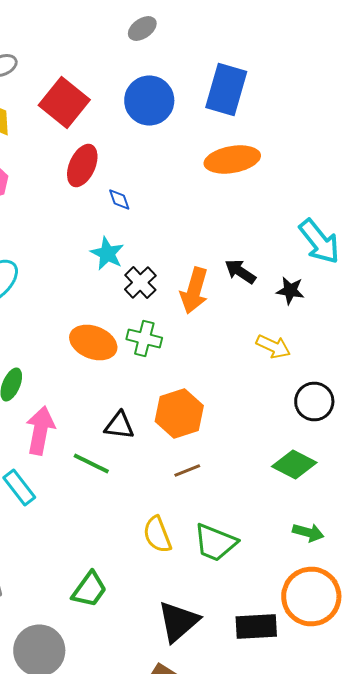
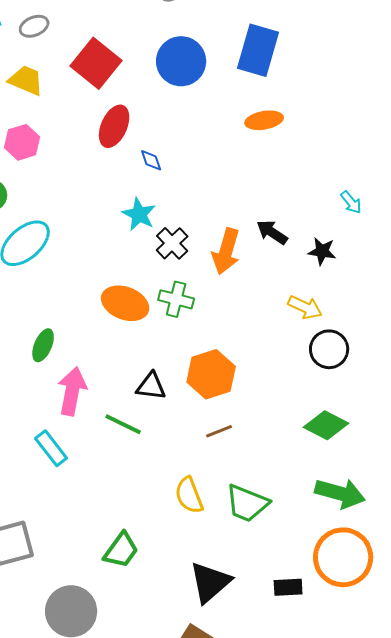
orange ellipse: (232, 160) -> (264, 120), size x0.7
cyan arrow: (319, 242) -> (351, 202), size x0.5
black circle: (314, 402) -> (329, 349), moved
green arrow: (308, 532) -> (340, 493), size x1.6
black rectangle: (256, 626) -> (288, 587), size x0.7

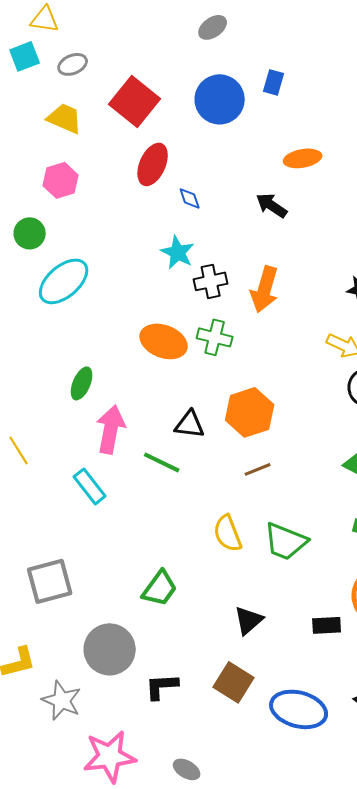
blue rectangle: (258, 50) -> (274, 82), moved, size x0.5
black arrow: (272, 232) -> (272, 205), moved
black cross: (172, 243) -> (211, 281), turned 32
black triangle: (210, 582) -> (249, 620), size x0.7

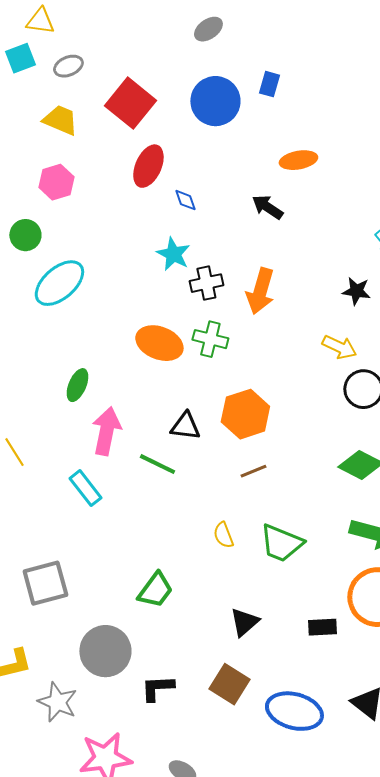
yellow semicircle: (228, 533) -> (223, 535), size x0.7

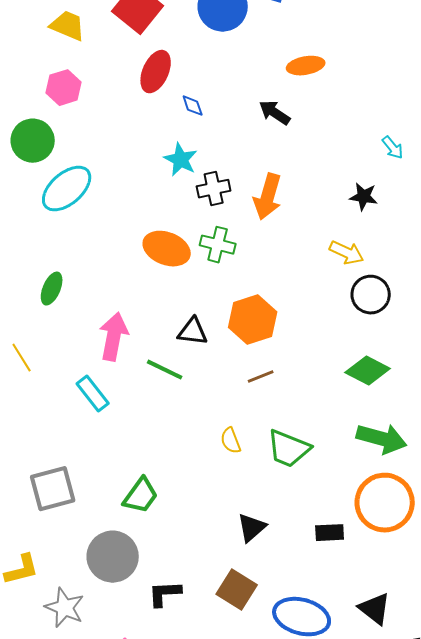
green circle: (25, 235) -> (33, 141), size x1.4
green ellipse: (77, 385) -> (52, 289), moved
green trapezoid: (155, 590) -> (141, 496), moved

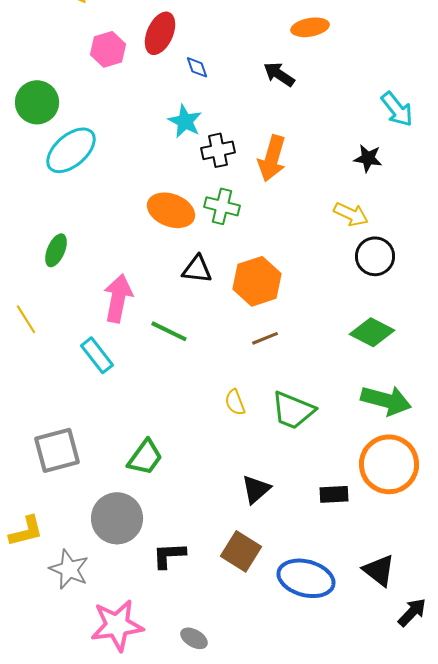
pink hexagon: (64, 88) -> (108, 49), moved
cyan arrow: (393, 148) -> (397, 109), size x1.5
black triangle: (193, 332) -> (197, 269), moved

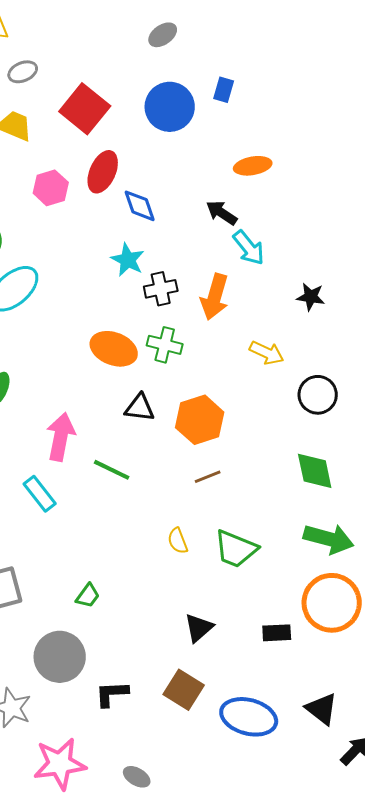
blue diamond: (197, 67) -> (140, 206), size x1.5
cyan arrow: (397, 109) -> (249, 248), moved
yellow arrow: (351, 214) -> (267, 353), moved
green diamond: (372, 332) -> (315, 471), turned 51
green trapezoid: (145, 457) -> (88, 596), size x0.7

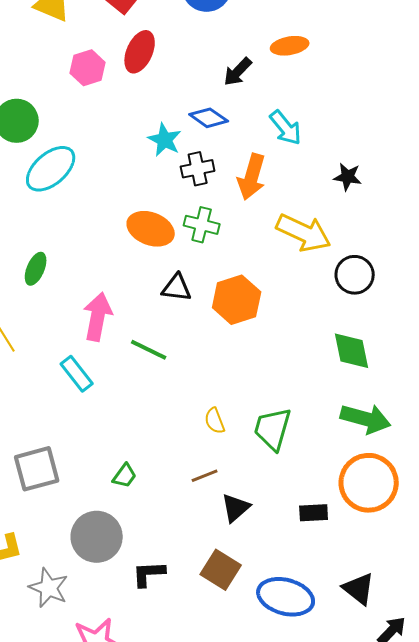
blue diamond: (140, 206) -> (209, 118), moved, turned -36
black arrow: (222, 213) -> (238, 72), moved, turned -80
yellow arrow: (267, 353) -> (304, 233), size x1.6
brown line: (208, 477) -> (205, 476), moved
green trapezoid: (236, 549) -> (273, 429), turned 84

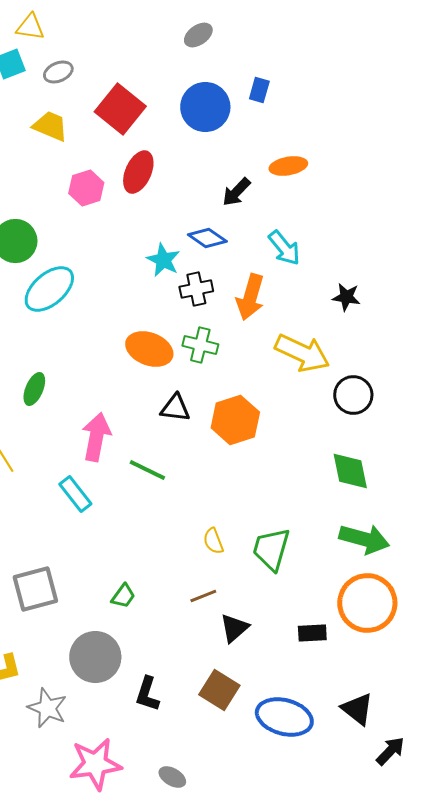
black L-shape: (149, 574) -> (147, 694), turned -69

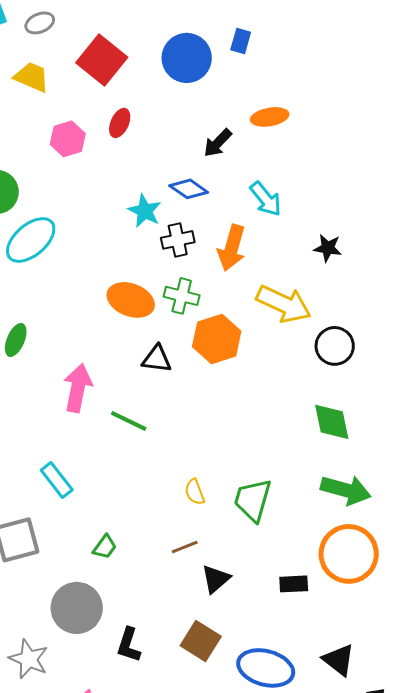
red ellipse: (138, 172) -> (120, 123), size x0.7
orange hexagon: (235, 420) -> (217, 339), moved
cyan rectangle: (75, 494) -> (57, 480), moved

